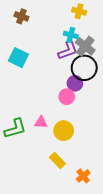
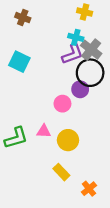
pink circle: (67, 97) -> (62, 104), moved

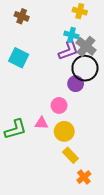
pink circle: (62, 104) -> (59, 105), moved
yellow rectangle: (61, 172) -> (70, 155), moved

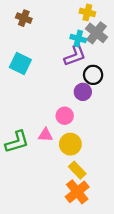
gray cross: (86, 46) -> (96, 33), moved
black circle: (85, 68) -> (93, 75), size x0.7
orange cross: (84, 177) -> (77, 192), moved, size x1.5

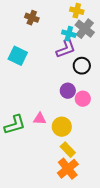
brown cross: (24, 18) -> (32, 18), moved
purple circle: (83, 92) -> (68, 91), moved
pink circle: (65, 116) -> (83, 99), moved

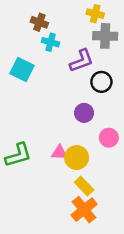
gray cross: (85, 29) -> (105, 36), turned -36
cyan cross: (69, 34) -> (51, 42), moved
pink circle: (83, 99) -> (109, 138), moved
pink triangle: (40, 119) -> (59, 153), moved

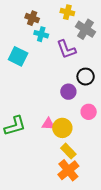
yellow cross: (95, 14) -> (67, 12), moved
gray cross: (105, 36) -> (86, 29), turned 30
purple L-shape: (82, 61) -> (66, 49), turned 90
black circle: (101, 82) -> (86, 77), moved

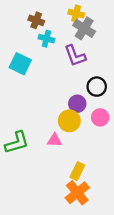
gray cross: (86, 29) -> (84, 28), moved
pink circle: (89, 112) -> (100, 117), moved
yellow circle: (62, 128) -> (69, 121), moved
yellow rectangle: (68, 151) -> (77, 171), turned 70

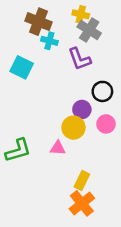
brown cross: (36, 20) -> (39, 22), size x1.5

